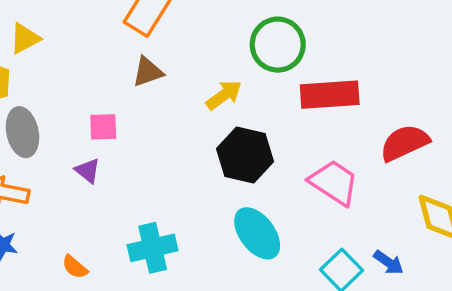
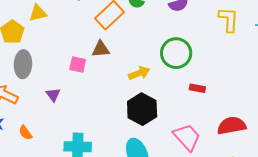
red rectangle: (330, 95) -> (197, 88), size x0.5
pink square: (103, 127) -> (78, 65), moved
orange semicircle: (75, 267) -> (25, 133), moved

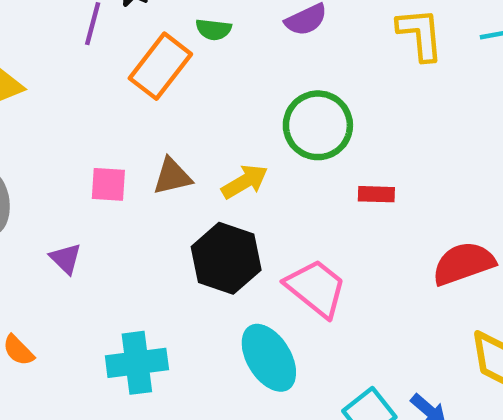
brown triangle: (101, 49) -> (172, 176), moved
black hexagon: (142, 109) -> (226, 258), moved
pink trapezoid: (187, 137) -> (316, 288), moved

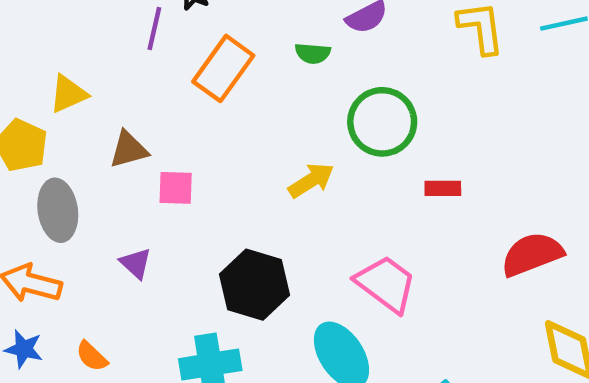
green semicircle: (214, 30) -> (313, 53), moved
brown triangle: (172, 176) -> (129, 149), moved
black hexagon: (226, 258) -> (254, 285), moved

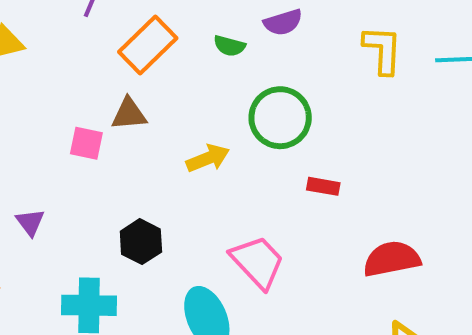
brown triangle: (129, 149) -> (129, 114), moved
purple triangle: (136, 263) -> (30, 222), moved
black hexagon: (254, 285) -> (141, 242), size x0.7

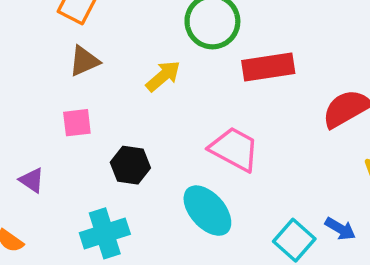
pink square: (86, 143) -> (77, 123), moved
red rectangle: (323, 186) -> (268, 67), size x1.8

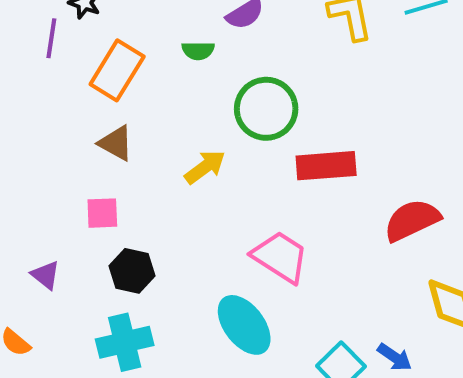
brown triangle: (84, 61) -> (116, 143), turned 48
black hexagon: (130, 165) -> (132, 271), moved

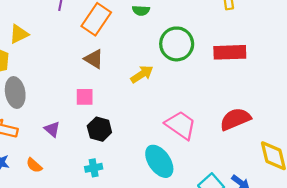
red rectangle: (326, 166) -> (230, 52), moved
red semicircle: (412, 220) -> (235, 119), moved
cyan cross: (125, 342) -> (94, 168), size x0.6

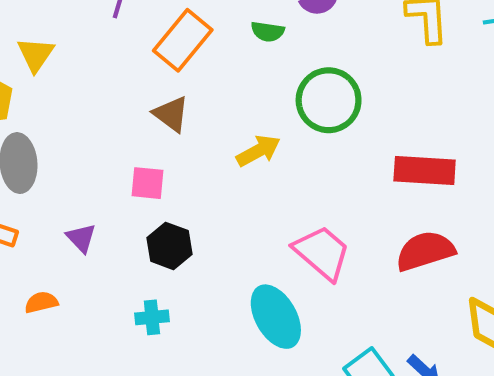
yellow triangle: (19, 34) -> (36, 54), turned -35
red rectangle: (230, 52) -> (425, 170), moved
orange semicircle: (34, 165) -> (41, 302), turned 119

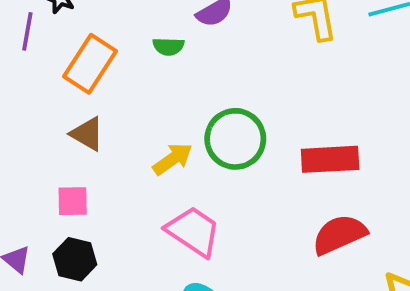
green circle: (329, 100) -> (235, 139), moved
black hexagon: (170, 246) -> (75, 259), moved
pink trapezoid: (322, 253) -> (193, 231), moved

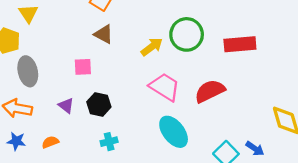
pink square: (73, 201) -> (83, 67), moved
red semicircle: (339, 234) -> (210, 91), moved

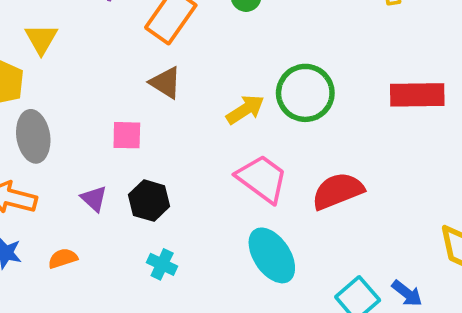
red rectangle: (240, 44) -> (417, 95), moved
cyan cross: (109, 142) -> (162, 264), turned 35

